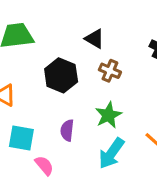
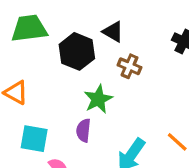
black hexagon: (61, 75) -> (77, 51), moved
green star: (108, 115) -> (98, 99), moved

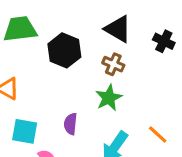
black triangle: (113, 32) -> (118, 29), moved, size x1.4
green star: (98, 99) -> (109, 98), moved

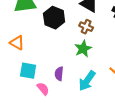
purple semicircle: (71, 124) -> (59, 74), moved

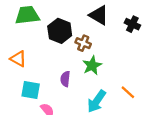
brown cross: (86, 27) -> (83, 43), moved
purple semicircle: (59, 74) -> (65, 79), moved

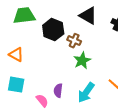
purple semicircle: (65, 79) -> (58, 91), moved
cyan square: (31, 90) -> (16, 85), moved

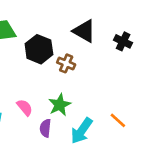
green star: (82, 61) -> (60, 105), moved
pink semicircle: (42, 101) -> (25, 107), moved

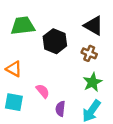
brown cross: (66, 63) -> (89, 53), moved
green star: (60, 105) -> (93, 82), moved

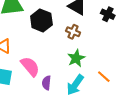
pink semicircle: (43, 91) -> (30, 66), size x1.5

